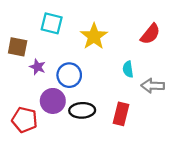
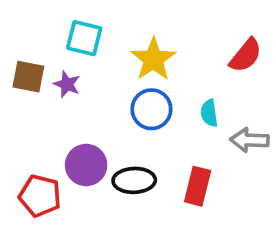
purple star: (38, 67) -> (67, 84), moved
blue circle: (69, 75) -> (151, 109), moved

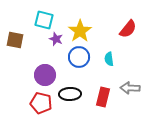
purple star: (67, 84) -> (56, 39), moved
gray arrow: (250, 140) -> (130, 88), moved
purple circle: (86, 165) -> (45, 75), moved
red pentagon: (40, 196) -> (41, 103), moved

